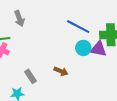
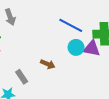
brown arrow: (61, 71) -> (48, 64), moved

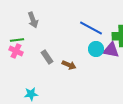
gray rectangle: (22, 77) -> (47, 57), moved

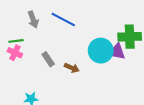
blue line: (91, 28) -> (63, 20), moved
cyan circle: (96, 49) -> (101, 51), size x1.5

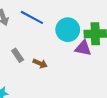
cyan circle: (101, 51) -> (68, 30), moved

